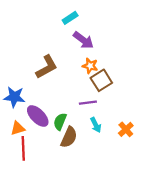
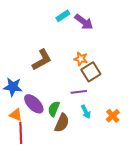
purple arrow: (83, 40) -> (84, 22), moved
orange triangle: (18, 128) -> (16, 115), turned 40

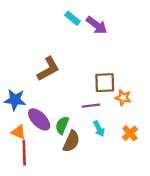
cyan rectangle: (63, 16) -> (72, 18), turned 72
orange star: (81, 59) -> (123, 98), moved
brown square: (91, 72) -> (105, 83), turned 30

